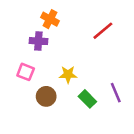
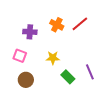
orange cross: (50, 19) -> (57, 25), moved
brown circle: (46, 96) -> (26, 80), moved

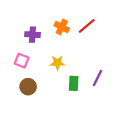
purple line: (90, 72) -> (98, 78), turned 49
green rectangle: (68, 77) -> (74, 83), turned 48

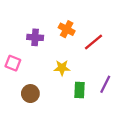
red line: (87, 26) -> (94, 42), moved
pink square: (22, 61) -> (13, 63), moved

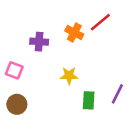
red line: (94, 42) -> (100, 22), moved
brown circle: (30, 94) -> (17, 104), moved

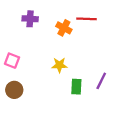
red line: (100, 22) -> (87, 19), turned 42
purple cross: (39, 42) -> (30, 19), moved

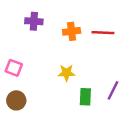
red line: (87, 19) -> (103, 33), moved
orange cross: (64, 28) -> (72, 31), turned -35

